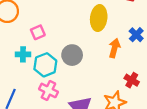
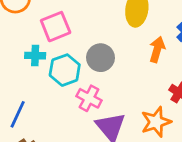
pink square: (38, 32) -> (56, 27), size x1.5
pink cross: (48, 90) -> (89, 98), moved

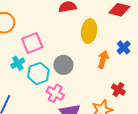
cyan cross: (35, 56) -> (18, 63), turned -32

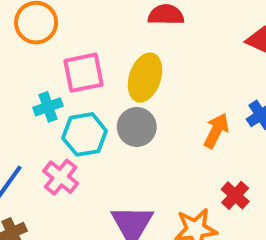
yellow ellipse: (89, 31) -> (145, 78), moved
pink cross: (55, 93) -> (61, 177), moved

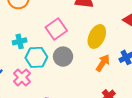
pink square: (83, 73) -> (56, 29), moved, turned -30
yellow ellipse: (145, 78) -> (97, 36), moved

